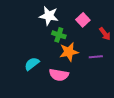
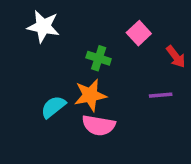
white star: (49, 16) -> (43, 26), moved
orange star: (69, 52) -> (90, 95), moved

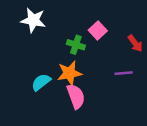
pink square: (139, 33) -> (98, 31), moved
pink semicircle: (99, 125) -> (76, 96), turned -120

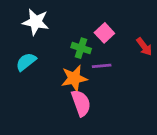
purple line: (124, 73) -> (102, 66), moved
cyan semicircle: (41, 82) -> (26, 62), moved

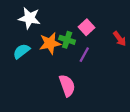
purple line: (102, 66) -> (84, 55), turned -56
orange star: (74, 78) -> (50, 43), moved

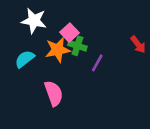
pink square: (87, 27) -> (70, 33), moved
pink semicircle: (67, 85) -> (54, 93), moved

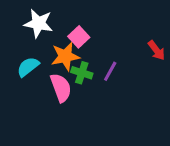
green cross: (77, 46) -> (82, 73), moved
pink semicircle: (54, 93) -> (61, 88), moved

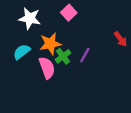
pink square: (79, 37) -> (69, 13), moved
green cross: (82, 73) -> (63, 56), turned 35

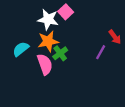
white star: (30, 18) -> (48, 19), moved
purple line: (85, 55) -> (101, 52), moved

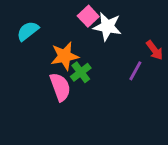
white star: (48, 19) -> (107, 27), moved
cyan semicircle: (21, 49) -> (28, 31), moved

